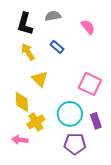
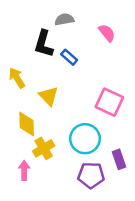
black L-shape: (25, 24) -> (44, 44), moved
yellow arrow: (28, 52) -> (17, 78), moved
purple rectangle: (96, 121) -> (119, 159), moved
pink arrow: (20, 140) -> (24, 170), turned 84

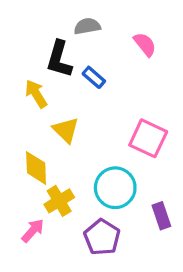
yellow arrow: (17, 78) -> (36, 94), moved
pink arrow: (24, 170) -> (33, 231), turned 42
purple pentagon: (91, 175) -> (102, 237), moved, turned 30

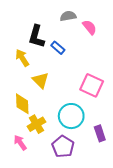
gray semicircle: (87, 26) -> (68, 16), moved
pink arrow: (33, 231) -> (20, 143), turned -77

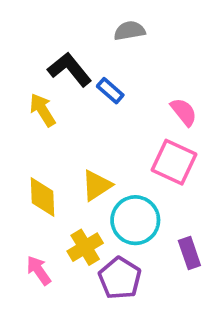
pink semicircle: (90, 27) -> (184, 112), moved
black L-shape: (36, 36) -> (70, 69), turned 125
yellow triangle: (41, 80) -> (97, 185), moved, turned 42
yellow cross: (36, 124) -> (85, 247), moved

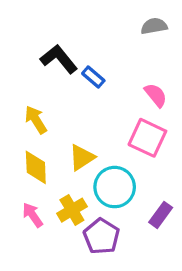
gray semicircle: (130, 31) -> (154, 26), moved
yellow arrow: (43, 110) -> (36, 120), moved
purple rectangle: (189, 253) -> (161, 215), turned 55
pink arrow: (39, 270) -> (33, 215), moved

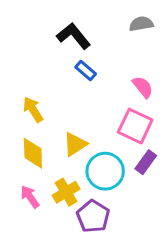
black L-shape: (59, 59) -> (74, 36), moved
purple rectangle: (161, 215) -> (146, 162), moved

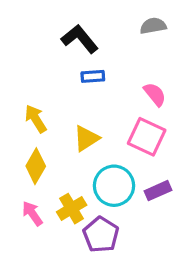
blue rectangle: (86, 70) -> (93, 76), turned -45
yellow triangle: (75, 144) -> (86, 138), moved
yellow diamond: (33, 153) -> (36, 166), turned 32
purple rectangle: (146, 162) -> (158, 191), moved, turned 30

